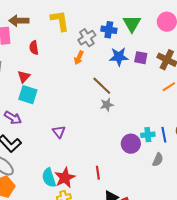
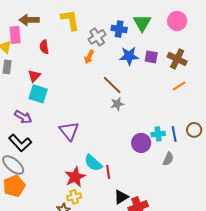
purple triangle: (59, 132) -> (69, 131), size x1.5
cyan semicircle: (49, 178) -> (93, 163), moved, turned -30

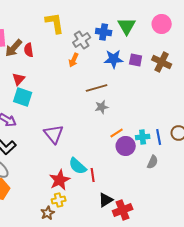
brown arrow: (29, 20) -> (14, 48), moved, turned -48
brown line: (112, 85) -> (97, 88), turned -60
orange line: (179, 86) -> (117, 133), moved

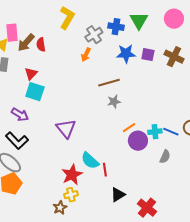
yellow L-shape: (55, 23) -> (67, 18), turned 40
blue line: (159, 137) -> (171, 132), turned -56
red cross: (123, 210) -> (147, 208), moved, turned -30

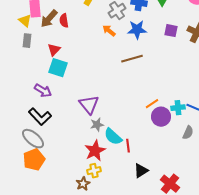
blue star: (126, 54) -> (137, 30), moved
orange arrow: (86, 55) -> (109, 31), turned 104
gray star: (114, 102) -> (97, 125), moved

